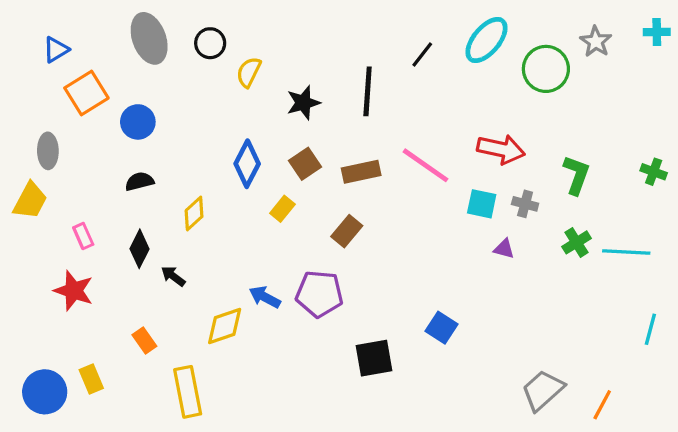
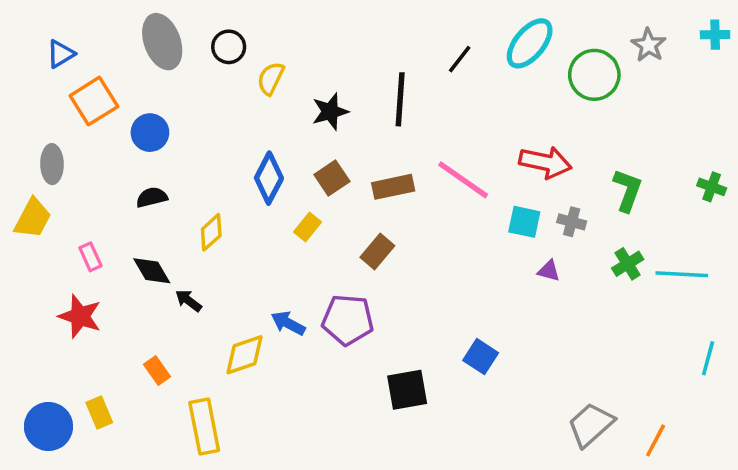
black diamond: (139, 249) -> (152, 271), turned -57

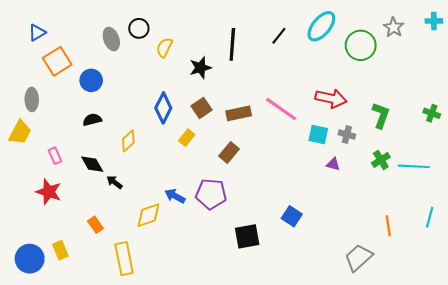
gray ellipse: (162, 42) -> (111, 39), moved, size x0.7
black line: (400, 99) -> (232, 44), moved
orange line: (656, 440) -> (388, 226), moved, turned -36

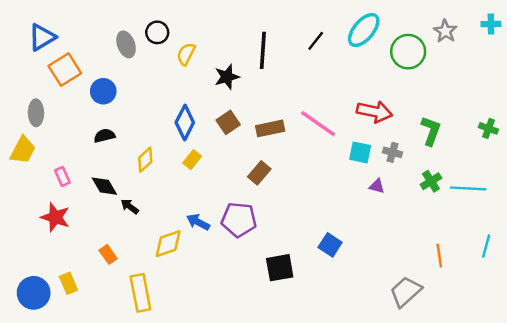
blue triangle: (37, 33) -> (42, 37), size x1.4
yellow rectangle: (187, 138) -> (192, 160), moved

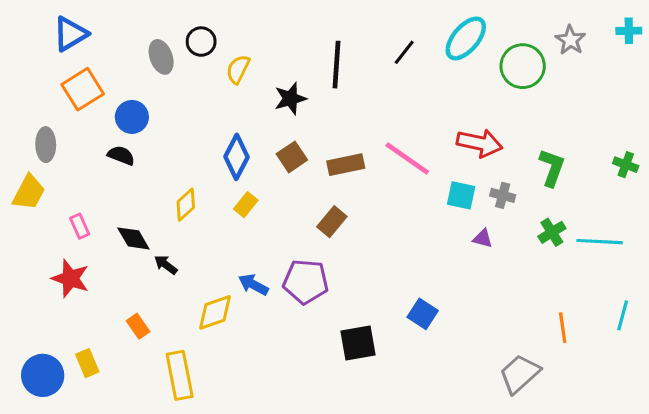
blue triangle: (42, 37) -> (70, 34), moved
black semicircle: (104, 136) -> (121, 155), moved, turned 35

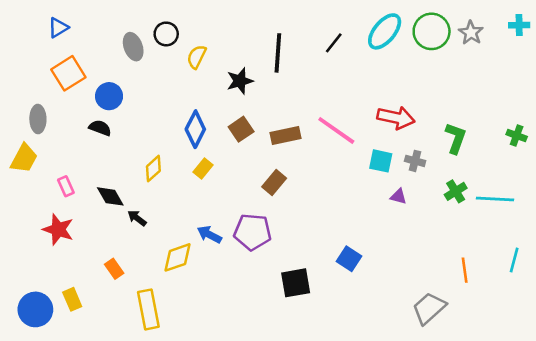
blue triangle: (70, 34) -> (58, 28), size x0.7
green circle: (523, 66) -> (432, 31), moved

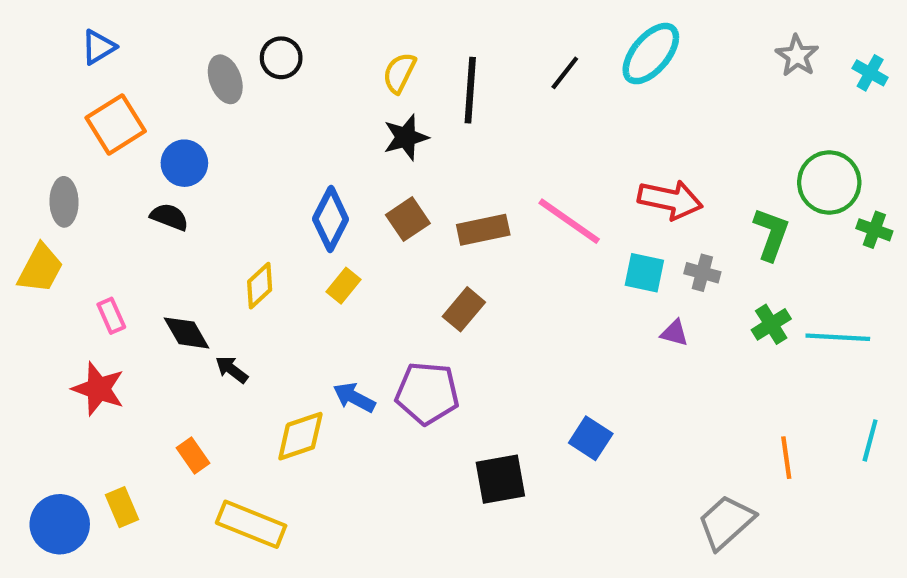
cyan cross: (519, 25) -> (870, 73), moved, turned 30
green circle: (432, 31) -> (829, 182), moved
yellow semicircle: (197, 57) -> (399, 73), moved
yellow rectangle: (148, 309) -> (251, 524), turned -57

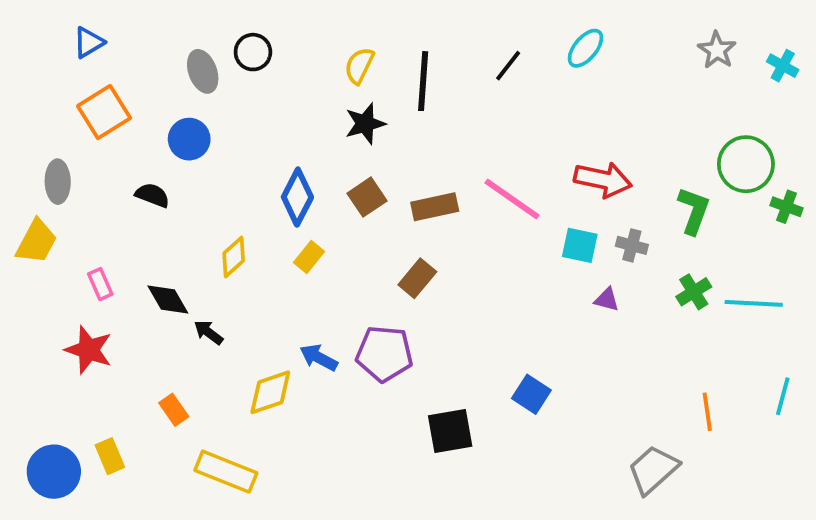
cyan ellipse: (651, 54) -> (585, 48), size x0.7
blue circle: (184, 163) -> (189, 139), moved

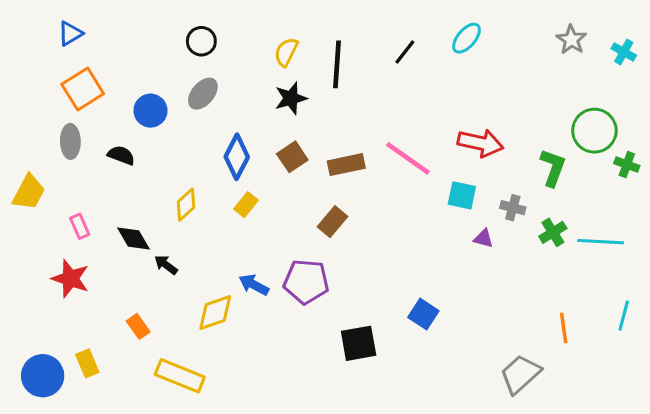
gray ellipse: (203, 71) -> (203, 94), moved, turned 60
gray ellipse: (58, 182) -> (70, 141), moved
gray cross: (632, 245) -> (513, 208), moved

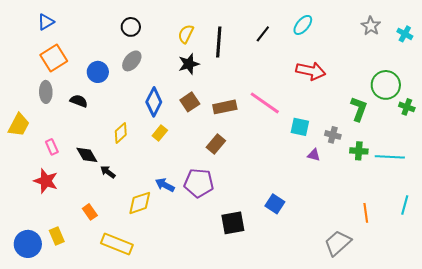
red arrow: (480, 143) -> (311, 71), moved
green cross: (553, 232) -> (359, 151), turned 36

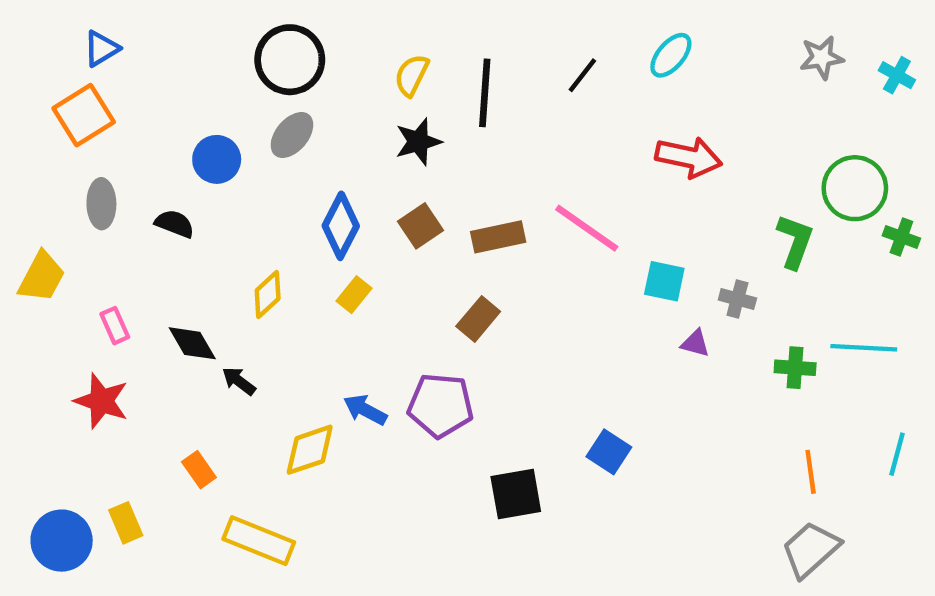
gray star: (371, 26) -> (822, 57), turned 30
black circle: (131, 27) -> (290, 60), size x1.6
orange square: (54, 58) -> (84, 115), moved
green cross: (359, 151) -> (795, 368), moved
gray trapezoid: (338, 243) -> (811, 549), moved

